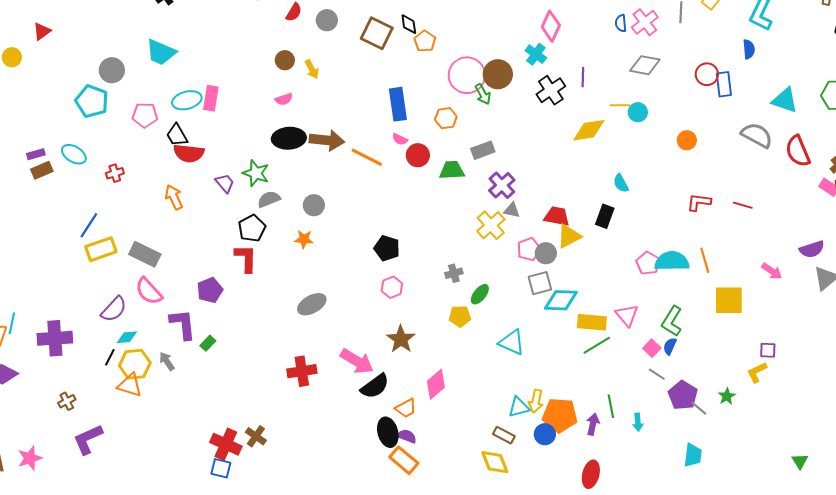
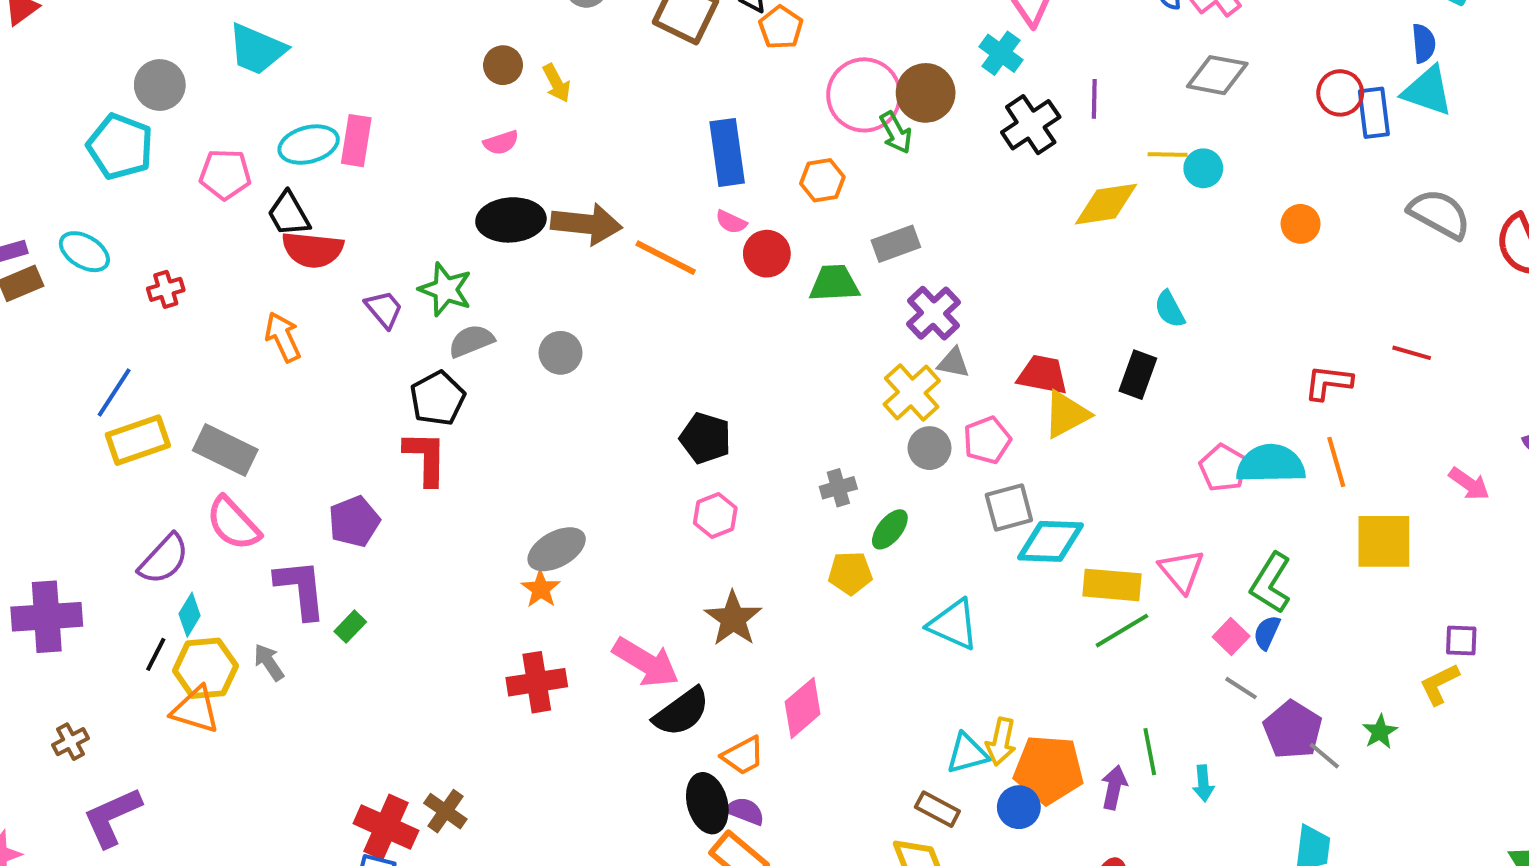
cyan triangle: (785, 100) -> (1427, 91), moved
red L-shape: (699, 202) -> (1328, 383), moved
orange star: (304, 239) -> (541, 589), moved, turned 30
gray circle: (546, 253) -> (930, 448), moved
cyan diamond: (127, 337) -> (190, 615), turned -55

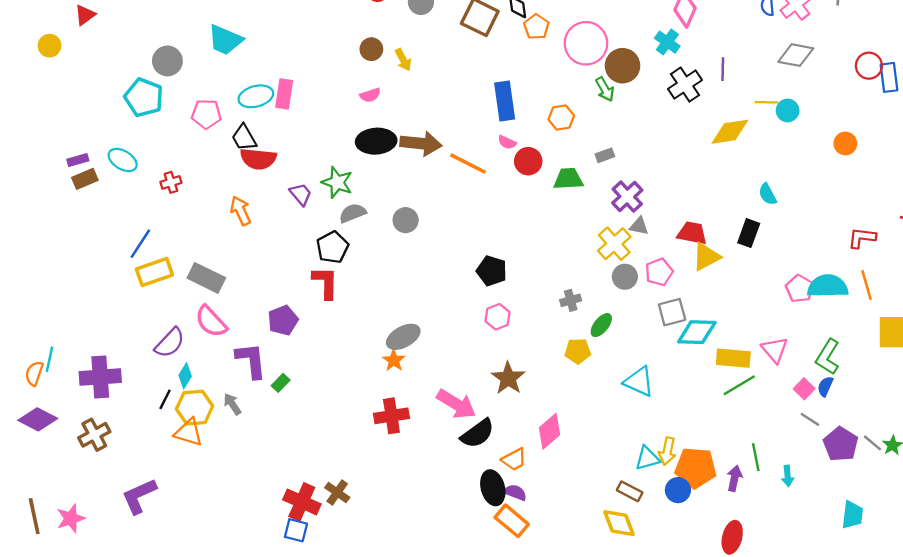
pink circle: (864, 95) -> (586, 43), moved
gray rectangle: (896, 244) -> (605, 155), size x0.7
brown cross: (71, 742) -> (94, 435), moved, size x1.5
gray line: (1324, 756) -> (872, 443), moved

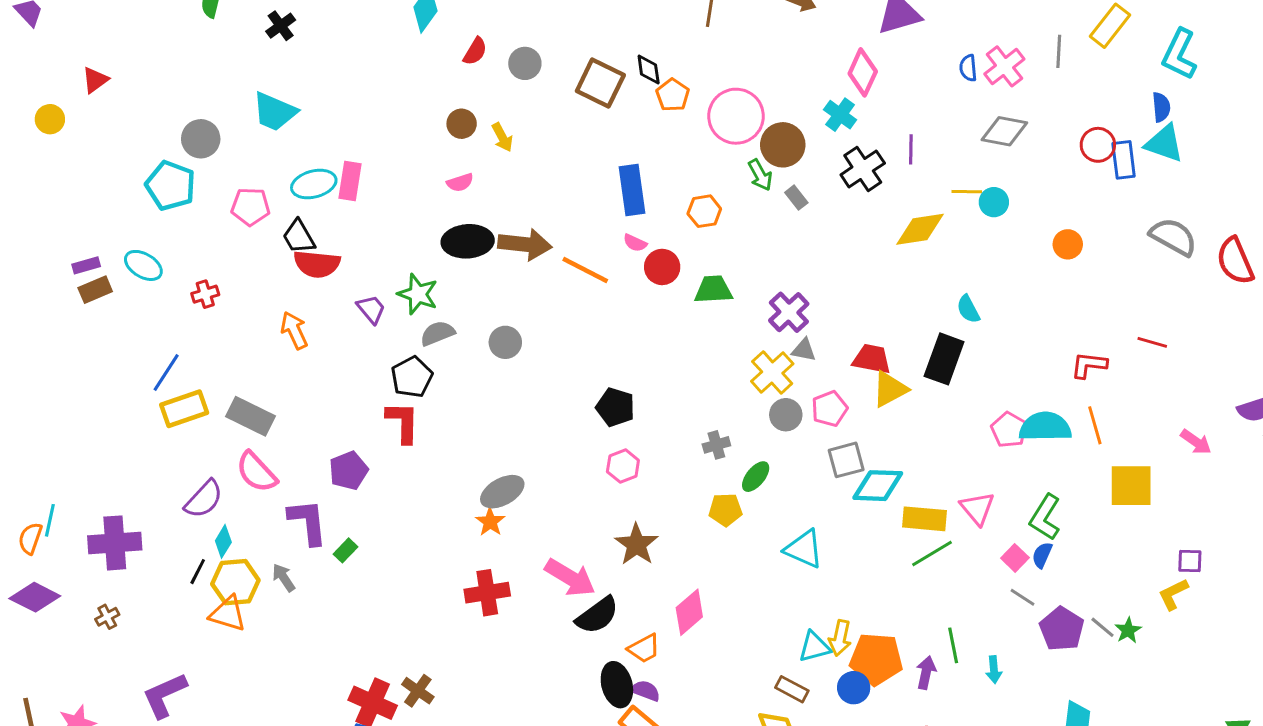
gray rectangle: (605, 155) -> (796, 198), moved, turned 72
black rectangle: (749, 233) -> (944, 359), size x1.4
brown cross: (94, 435) -> (107, 617), size x0.6

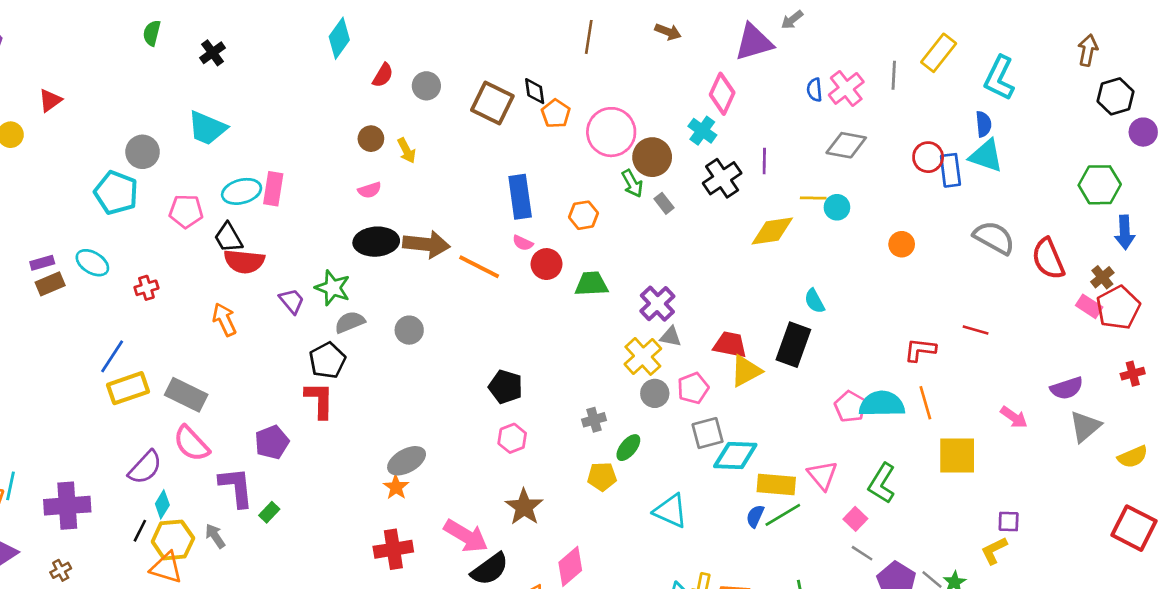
blue semicircle: (1042, 555) -> (755, 516), moved

